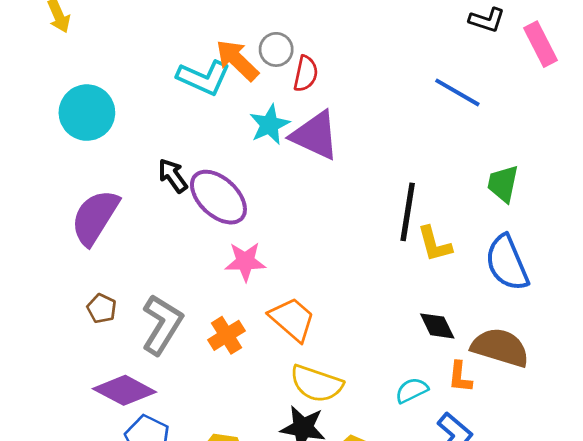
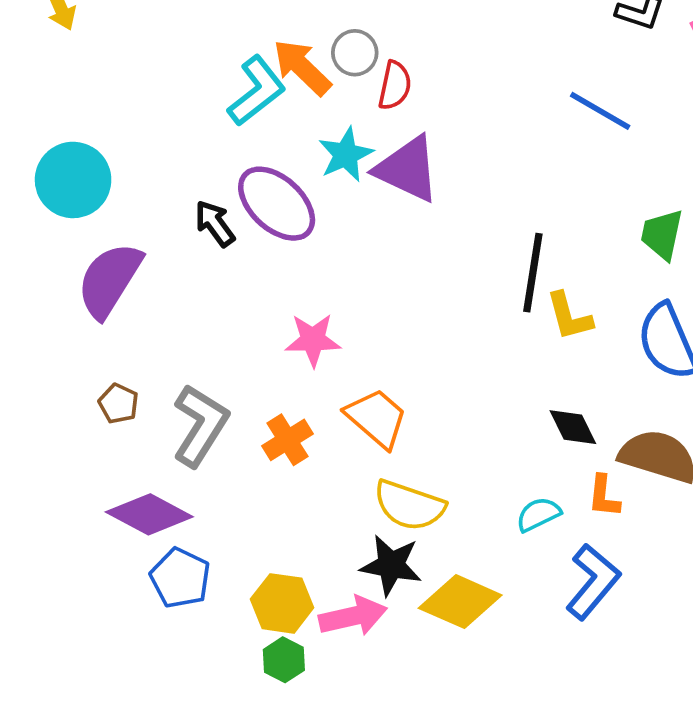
cyan L-shape: (204, 78) -> (257, 91), turned -62
cyan circle: (87, 113) -> (73, 180), moved
purple ellipse: (218, 197) -> (277, 204), moved

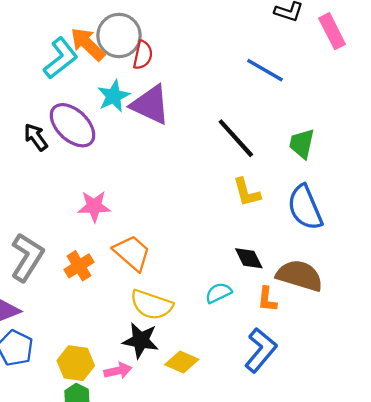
gray circle: (355, 53) -> (119, 35), size x1.6
black line: (533, 273) -> (236, 138), moved, turned -51
cyan semicircle: (538, 514) -> (218, 293), moved
yellow diamond: (460, 602) -> (182, 362), size x0.7
pink arrow: (353, 616) -> (118, 371), size x0.7

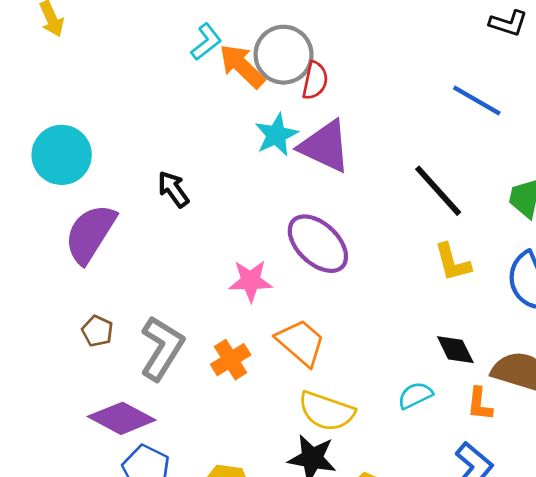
cyan L-shape: (61, 58) -> (206, 42), moved, size x0.7
purple ellipse: (73, 125) -> (318, 244), moved

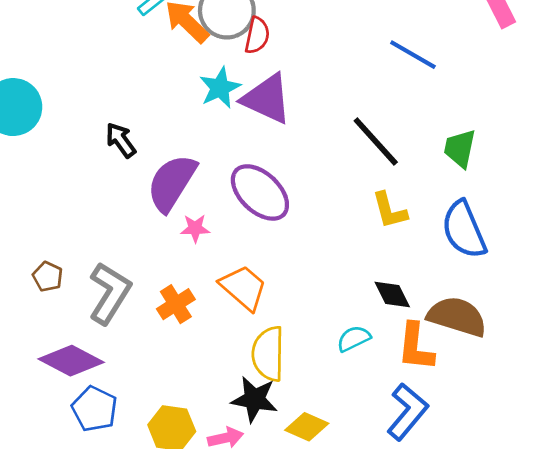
purple semicircle: (90, 234) -> (172, 183), moved
pink star: (251, 281) -> (195, 228), size x0.7
orange L-shape: (480, 404) -> (416, 347), size x1.5
yellow semicircle: (326, 411) -> (268, 354), turned 72

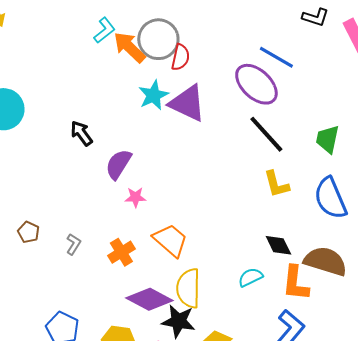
blue line: (413, 55) -> (276, 57), moved
purple semicircle: (172, 183) -> (118, 164), size x0.7
purple ellipse: (260, 192) -> (256, 84), moved
gray L-shape: (110, 293) -> (73, 244), size x0.5
purple diamond: (71, 361) -> (149, 299), moved

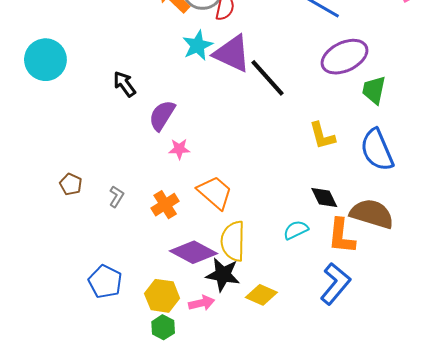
purple ellipse: (256, 84) -> (344, 57), moved, turned -69
black line: (266, 134) -> (267, 78), moved

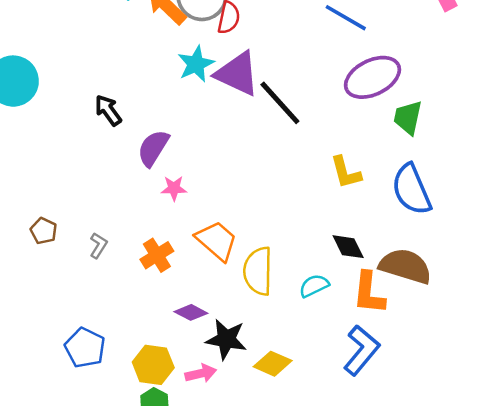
yellow semicircle: (233, 241) -> (258, 271), moved
purple diamond: (193, 252) -> (191, 312), size x0.6

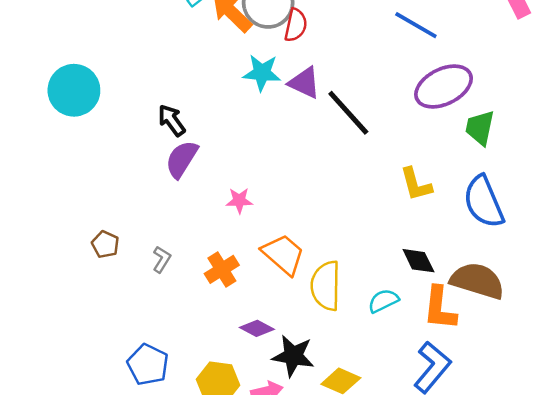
cyan star: (196, 64) -> (262, 73), turned 30
purple triangle: (237, 74) -> (304, 83), size x0.7
purple semicircle: (153, 148) -> (182, 159), moved

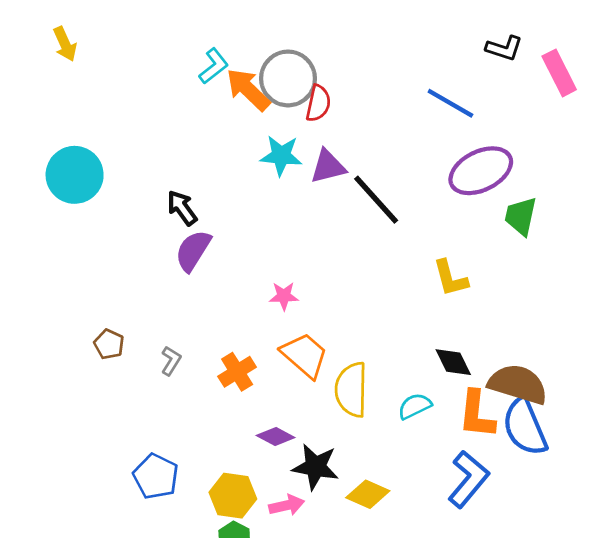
purple triangle: (304, 83) -> (328, 167), turned -39
pink star: (239, 201) -> (284, 296), moved
blue semicircle: (484, 202) -> (525, 427), moved

